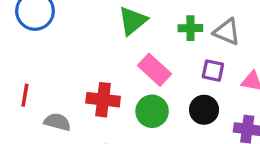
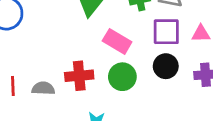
purple square: (213, 71) -> (166, 32), size x1.5
gray semicircle: (57, 122) -> (43, 88), moved

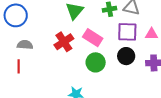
red cross: (79, 76) -> (64, 42), moved, turned -30
gray semicircle: (43, 88) -> (25, 45), moved

